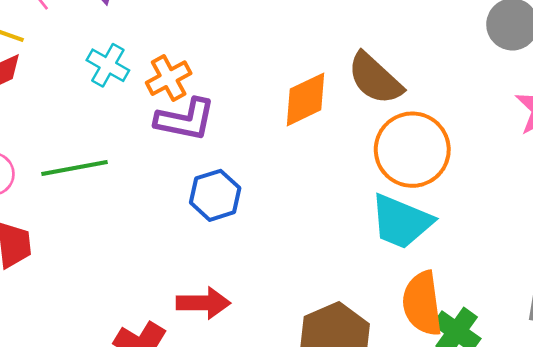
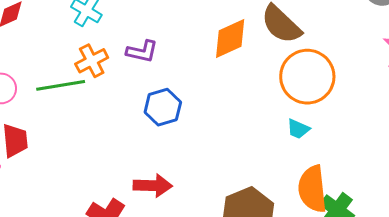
orange cross: (169, 78) -> (92, 61), moved
purple L-shape: (185, 120) -> (142, 51), size x0.7
cyan trapezoid: (401, 222) -> (298, 129), size x0.5

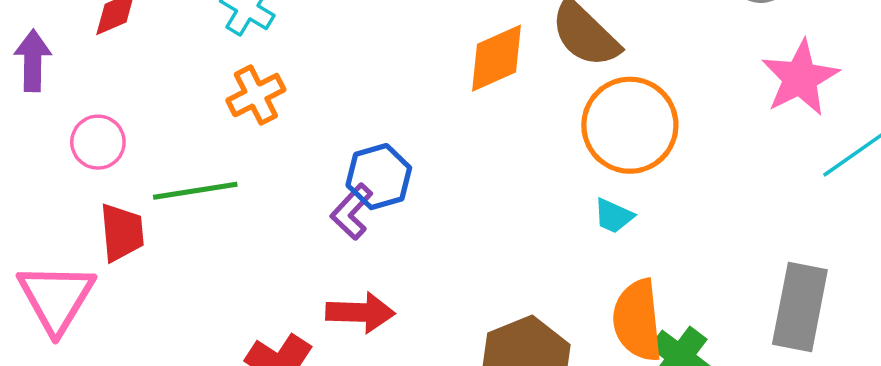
purple L-shape: (142, 51) -> (352, 212), moved, turned 120
green line: (61, 85) -> (195, 191), moved

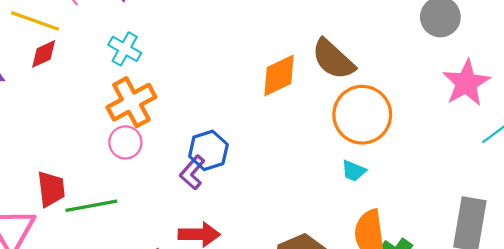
orange cross: (256, 95) -> (131, 102), size x1.4
pink circle: (98, 142) -> (125, 142), moved
green line: (195, 191) -> (91, 206), moved

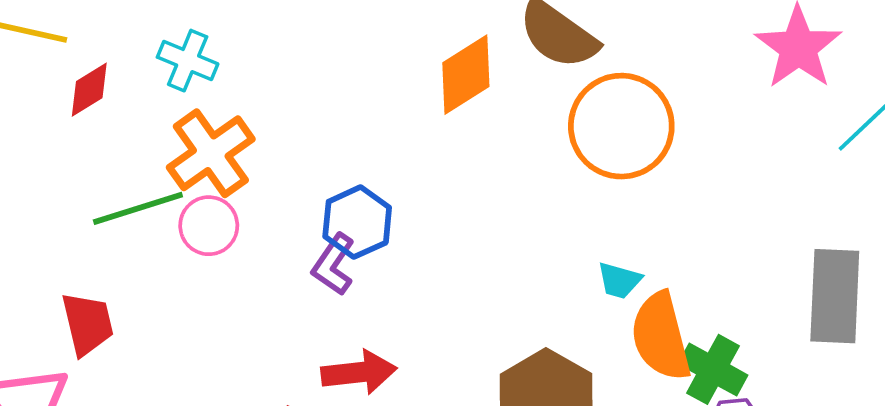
red diamond: (44, 54) -> (89, 90), moved
cyan trapezoid: (354, 171) -> (619, 280), moved
green line: (91, 206) -> (138, 208), moved

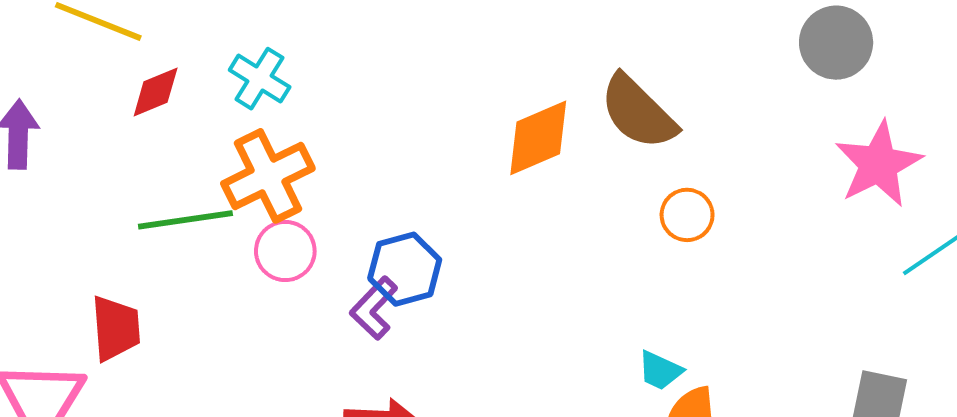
orange circle: (621, 126) -> (687, 215), size x0.5
pink circle: (209, 226) -> (285, 251), moved

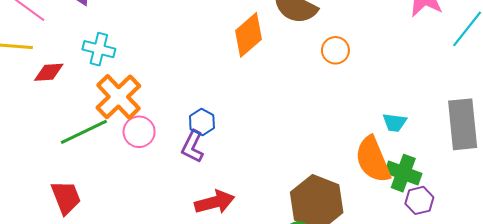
red diamond: (156, 92) -> (49, 72), turned 36
blue hexagon: (405, 269) -> (202, 122), size x0.7
cyan trapezoid: (660, 370) -> (395, 122), moved

